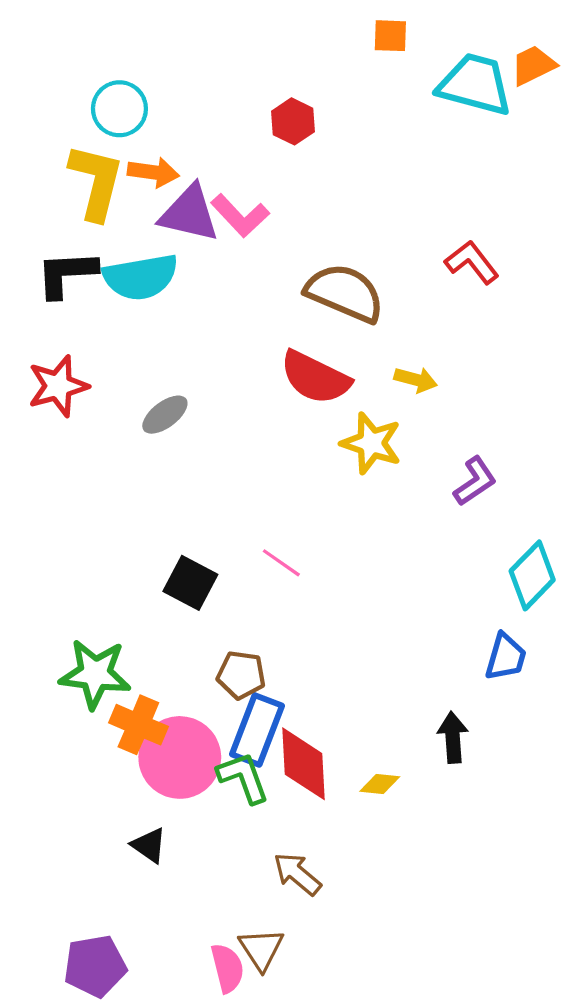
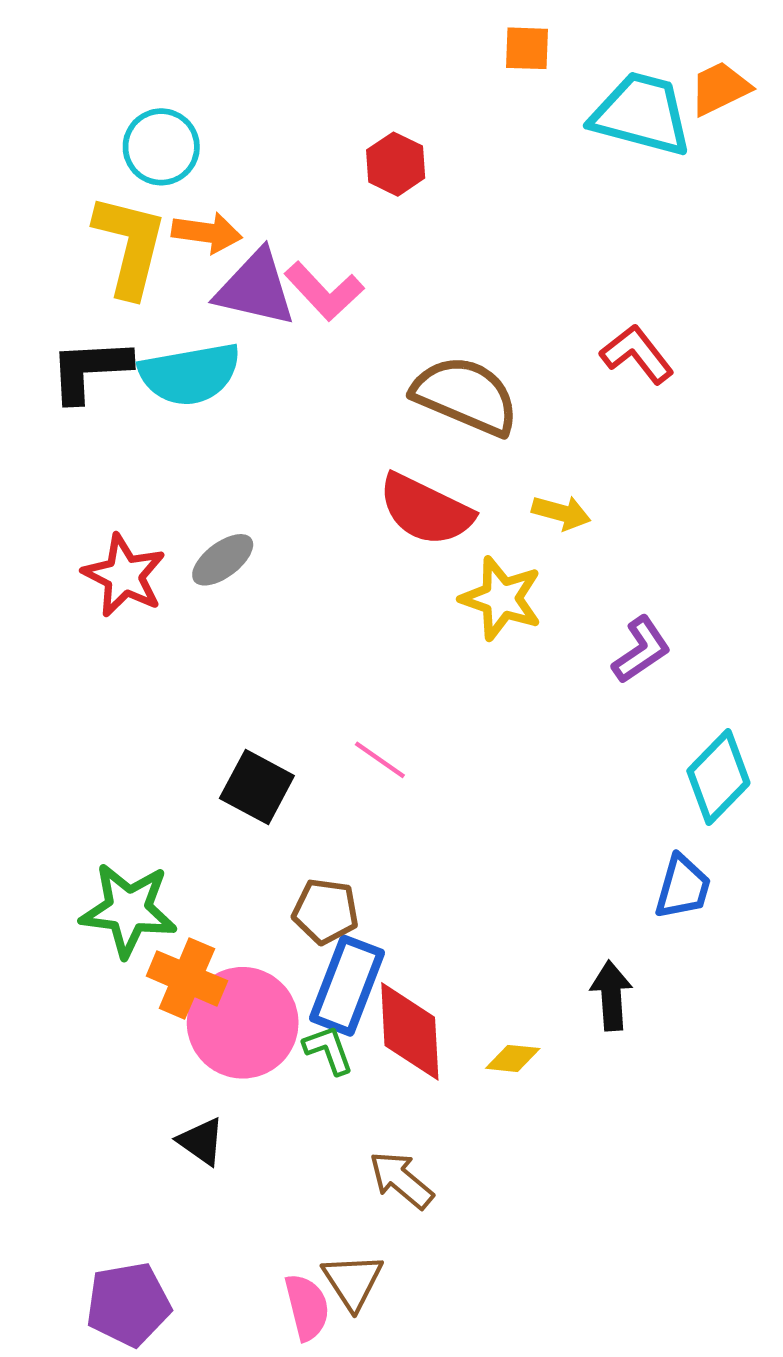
red star: (58, 386) -> (124, 576), moved, turned -30
green L-shape: (243, 778) -> (328, 1050), size x0.7

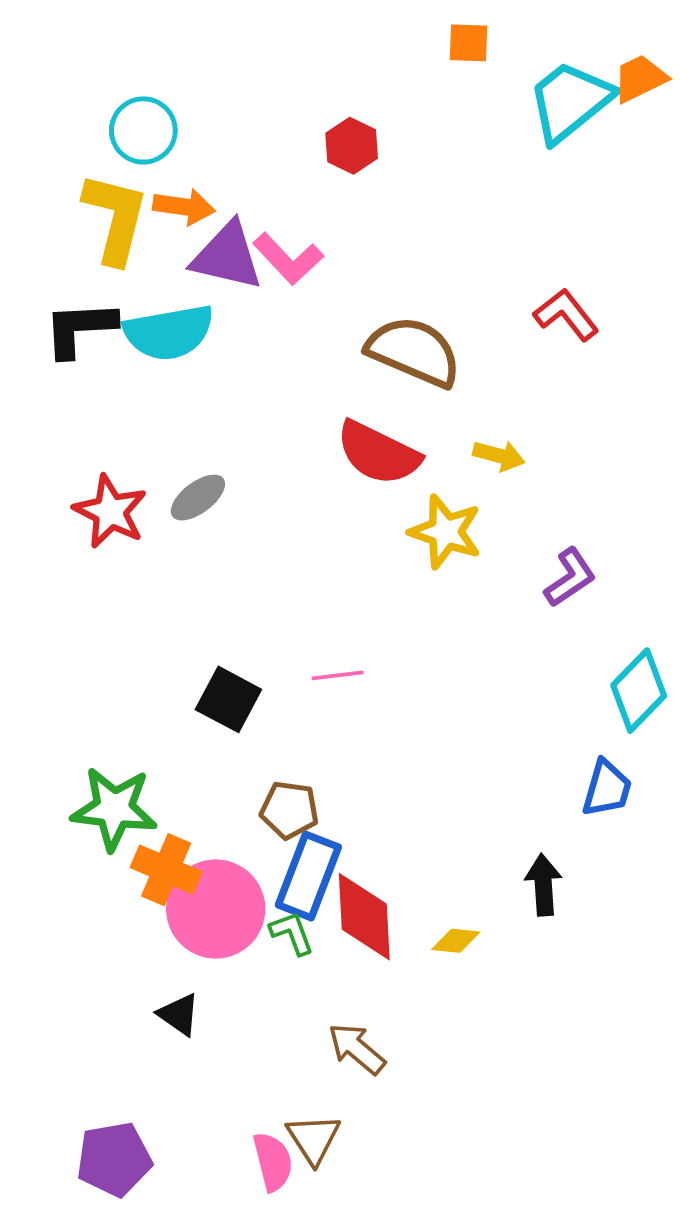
cyan trapezoid: (641, 114) -> (570, 101), turned -54
pink line: (380, 760) -> (338, 675), turned -42

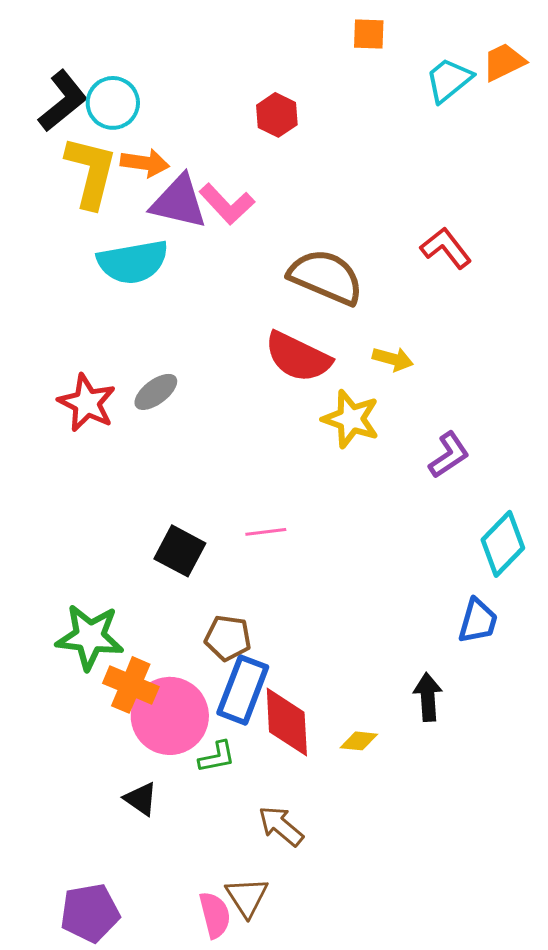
cyan trapezoid: (570, 101) -> (449, 80), size x0.7
black L-shape: (80, 329) -> (63, 101), moved, turned 144
green L-shape: (292, 933) -> (217, 757), moved, turned 99

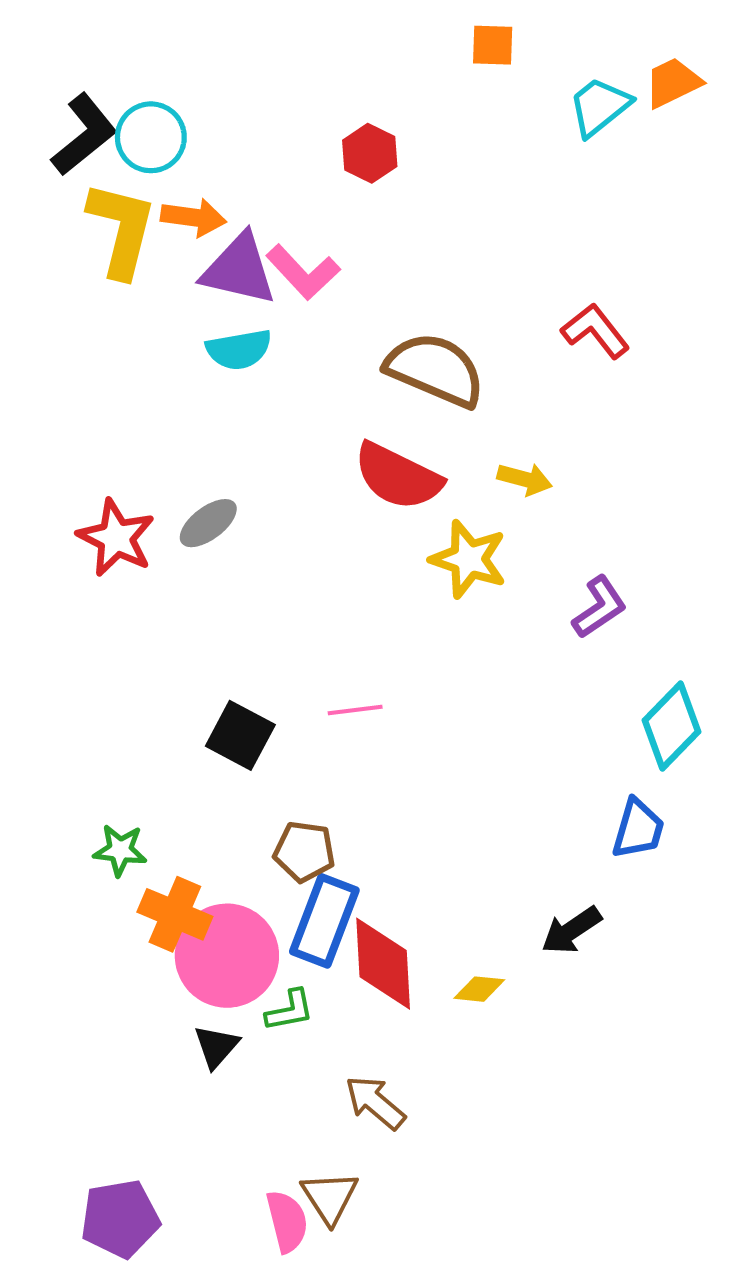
cyan semicircle: (133, 262) -> (239, 350), moved, size x0.7
green star: (90, 637) -> (120, 850), size x0.6
black arrow: (428, 697) -> (571, 930), turned -120
black triangle: (141, 799) -> (216, 1046), moved, turned 36

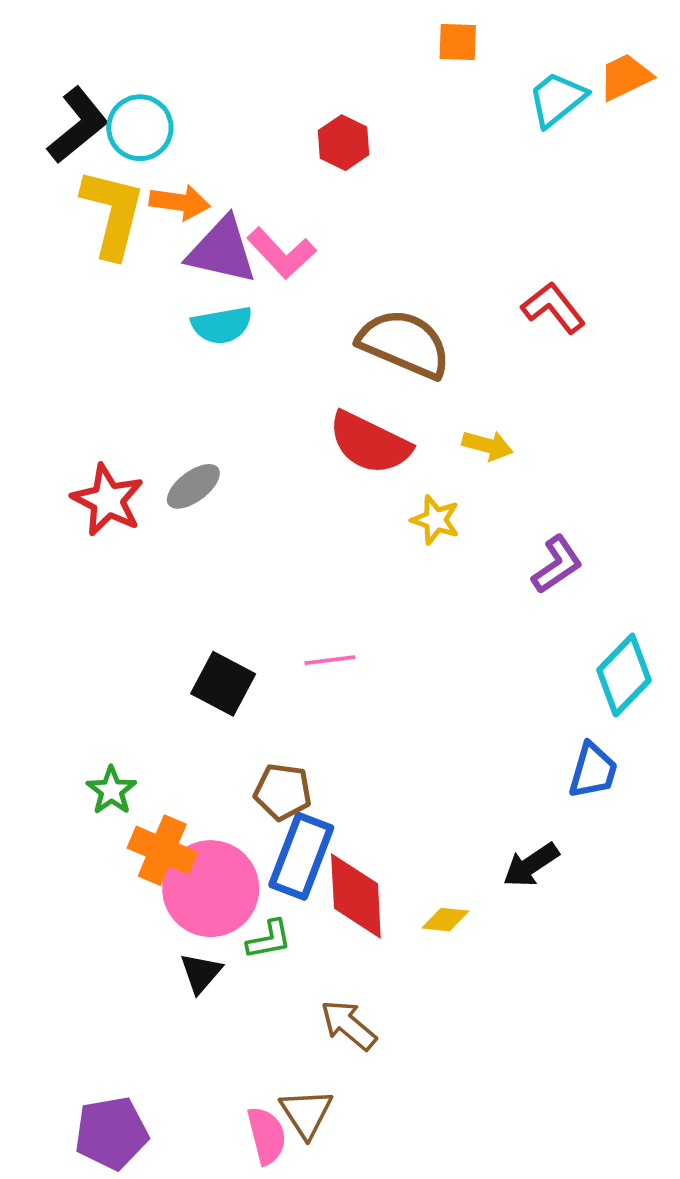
yellow star: (469, 559) -> (435, 520), size x0.7
green star: (120, 850) -> (111, 790), turned 30

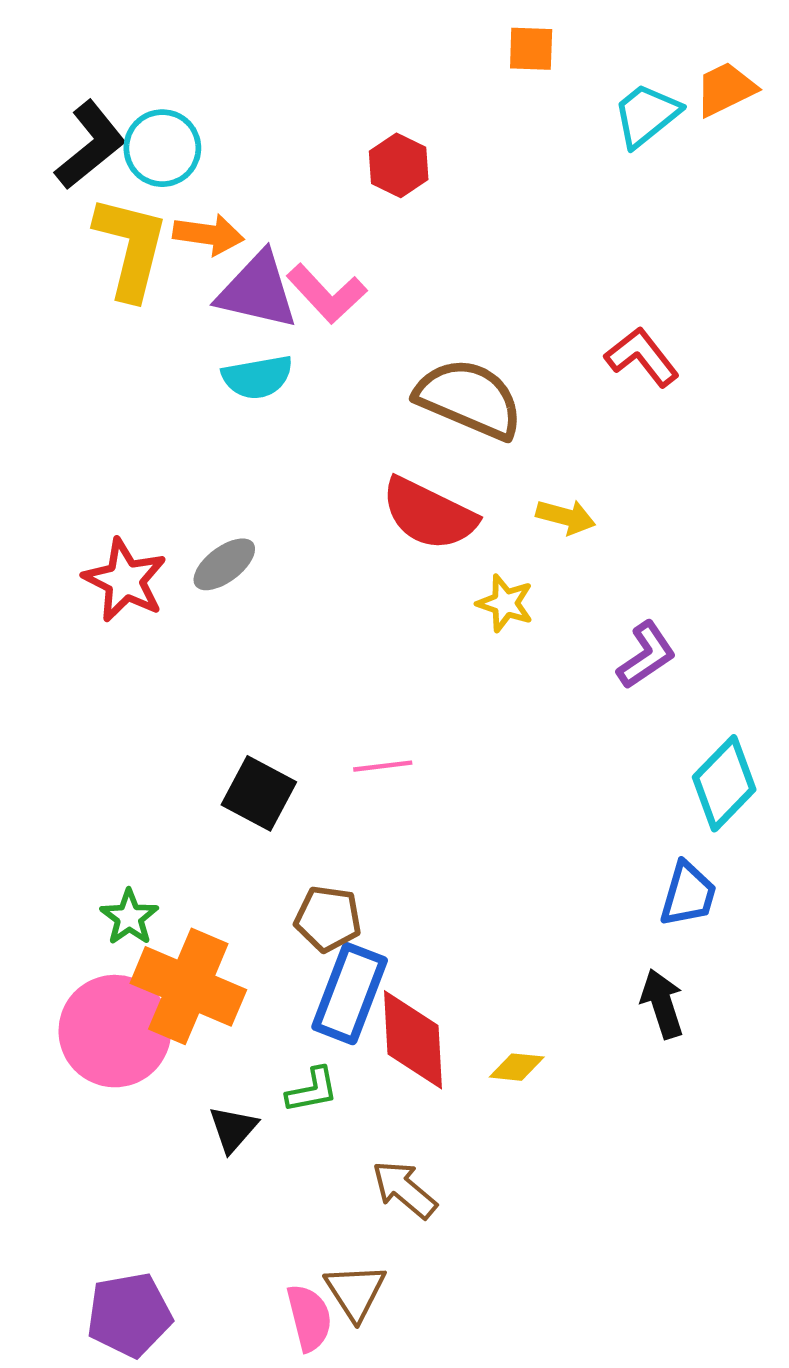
orange cross: (162, 850) -> (188, 986), size x1.4
black arrow: (531, 865) -> (662, 1004), moved, turned 106
pink circle: (211, 889) -> (115, 1031), moved

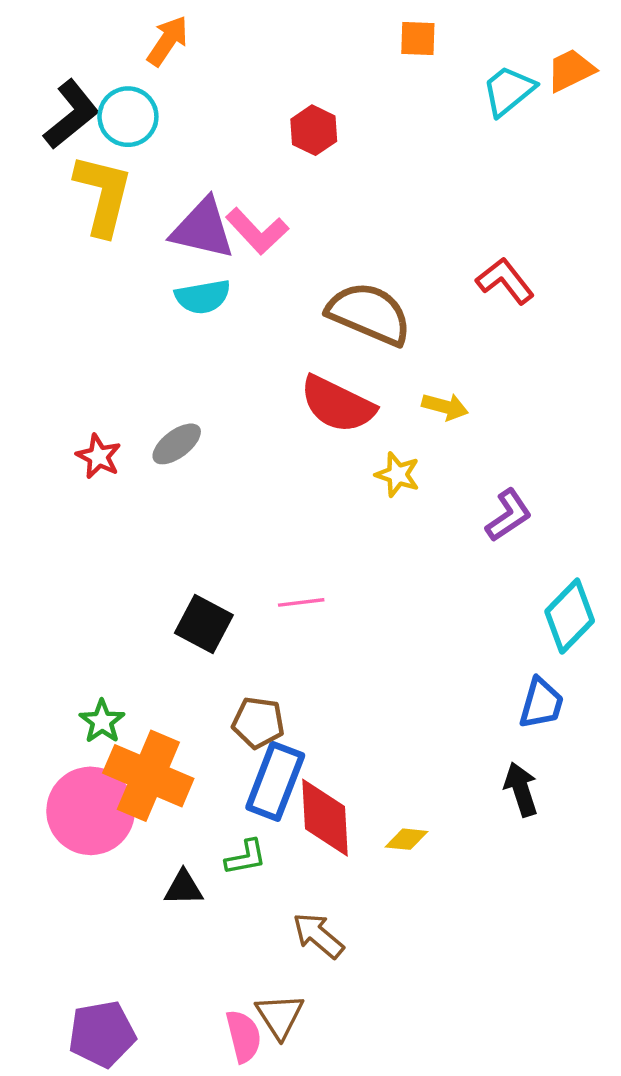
orange arrow: (208, 235) -> (168, 41), moved, turned -64
red star: (125, 580) -> (99, 456), size x0.7
black triangle: (233, 1129) -> (183, 888), turned 48

